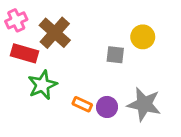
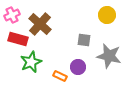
yellow circle: (143, 37) -> (107, 15), moved
gray star: (144, 104) -> (109, 56), moved
purple circle: (107, 107) -> (78, 67), moved

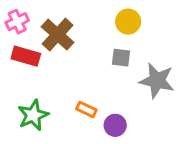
yellow circle: (107, 15) -> (128, 22), moved
green star: (31, 62) -> (33, 115), moved
purple circle: (78, 67) -> (115, 125), moved

